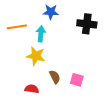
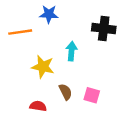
blue star: (51, 12) -> (49, 14), moved
cyan arrow: (41, 34) -> (71, 51), moved

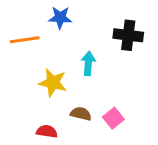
brown semicircle: (66, 92) -> (81, 114), turned -49
pink square: (92, 95) -> (113, 118), turned 35

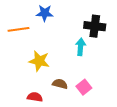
cyan arrow: (88, 63) -> (81, 47), moved

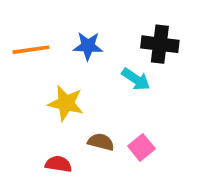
blue star: (45, 13) -> (88, 46), moved
cyan arrow: (81, 47) -> (136, 79), turned 119

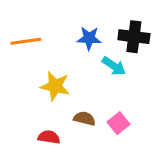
blue star: (88, 46) -> (89, 38), moved

